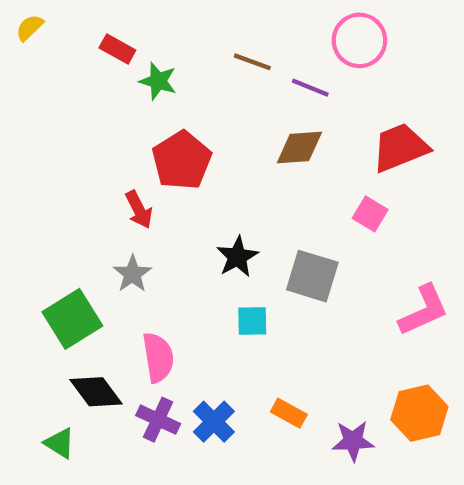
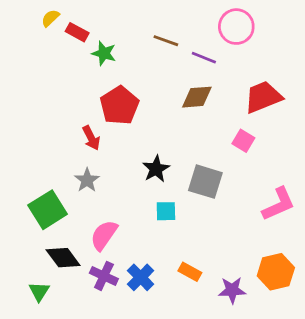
yellow semicircle: (30, 28) -> (50, 18), moved
pink semicircle: (158, 357) -> (104, 235), turned -136
green triangle: (60, 443) -> (39, 291), turned 30

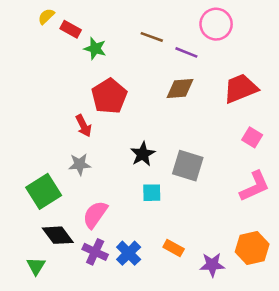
pink square: (243, 141) -> (252, 137), moved
gray star: (87, 180) -> (80, 164), turned 30

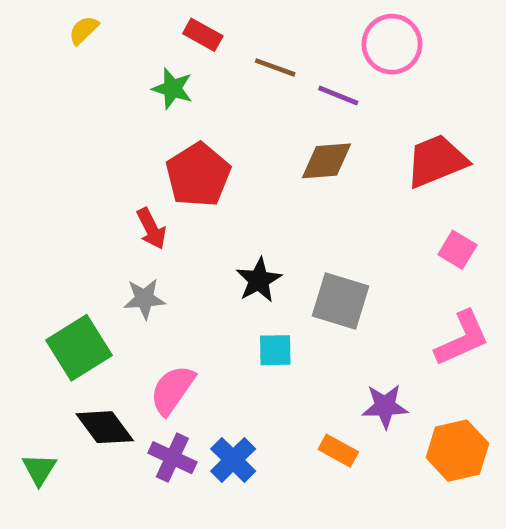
red rectangle: (71, 29) -> (203, 35), moved
orange rectangle: (174, 248) -> (338, 451), moved
purple star: (212, 265) -> (385, 406), moved
green triangle: (36, 266) -> (39, 469), moved

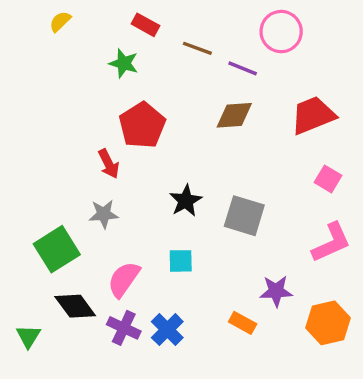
cyan square: (275, 350) -> (181, 261), moved

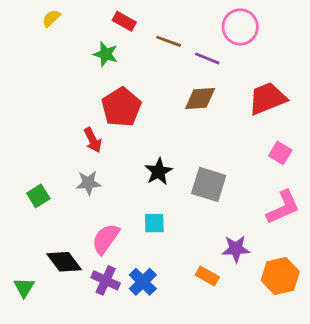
green square: (57, 249) -> (38, 196), moved, size x0.6

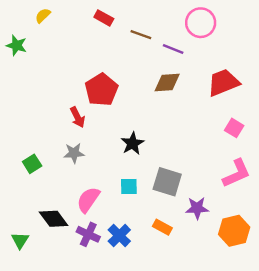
green star: (106, 54) -> (17, 45), moved
gray square: (209, 184) -> (167, 182), moved
orange rectangle: (207, 276) -> (162, 227), moved

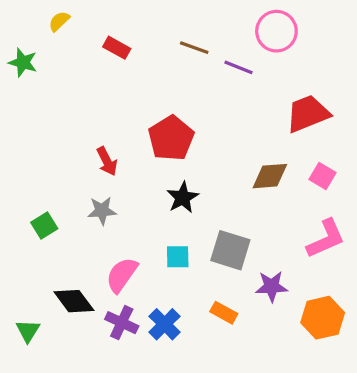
red rectangle: (104, 18) -> (117, 48), moved
brown diamond: (167, 82) -> (270, 176), moved
red pentagon: (101, 90) -> (171, 138), moved

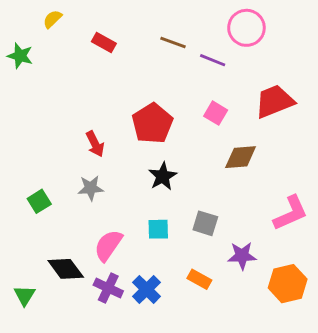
pink square: (323, 176) -> (216, 113), moved
gray square: (230, 250) -> (205, 223), size x0.7

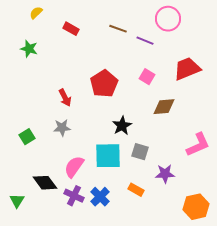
green star: (20, 56) -> (29, 49), moved
black star: (163, 176) -> (122, 126), moved
cyan square: (158, 229) -> (108, 156), size x1.8
orange hexagon: (288, 284) -> (196, 207), moved

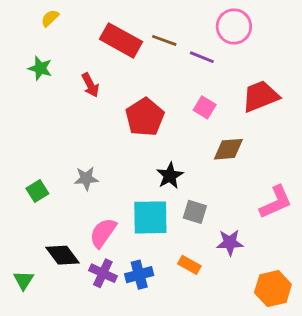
red rectangle: (71, 29) -> (121, 40), moved, size x1.8
red arrow: (65, 98) -> (90, 85), moved
blue cross: (100, 197) -> (139, 275), turned 30

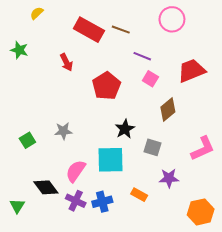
purple line: (202, 57) -> (142, 56), moved
green star: (40, 68) -> (19, 50), moved
brown diamond: (228, 149) -> (168, 110), turned -35
gray square: (195, 212) -> (153, 147), moved

